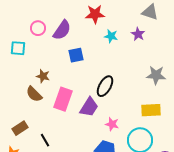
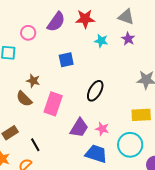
gray triangle: (150, 12) -> (126, 17), moved
purple semicircle: (62, 30) -> (56, 22), moved
purple trapezoid: (89, 107) -> (79, 128), moved

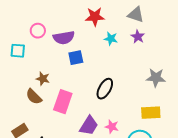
purple semicircle: (56, 22) -> (64, 38), moved, turned 45

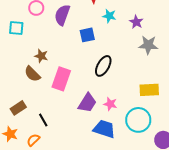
purple star: (138, 37) -> (136, 22), moved
purple semicircle: (64, 38) -> (62, 15), turned 120
blue square: (76, 58) -> (87, 35), moved
gray star: (156, 78) -> (148, 45), moved

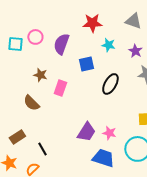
cyan square: (16, 28) -> (15, 44), moved
brown star: (41, 56) -> (40, 75), moved
black ellipse: (103, 66) -> (110, 84), moved
pink rectangle: (61, 79) -> (60, 88), moved, size x0.7

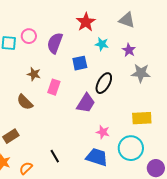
red star: (92, 23) -> (86, 22), turned -30
purple trapezoid: (86, 132) -> (86, 103), moved
black line: (42, 149) -> (55, 156), moved

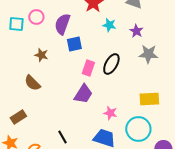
blue square: (80, 63) -> (74, 44), moved
pink rectangle: (54, 87) -> (88, 68), moved
purple trapezoid: (86, 103) -> (83, 94), moved

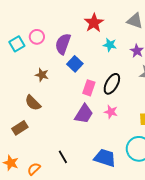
cyan square: (16, 24) -> (17, 44), turned -35
blue square: (74, 44) -> (75, 64), turned -35
pink star: (110, 113) -> (111, 112), moved
brown rectangle: (18, 117) -> (20, 128), moved

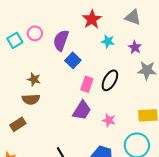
brown star: (42, 75) -> (34, 79), moved
brown semicircle: (33, 103) -> (31, 99), turned -48
pink star: (111, 112) -> (109, 120), moved

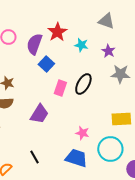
red star: (92, 19) -> (57, 32), moved
purple trapezoid: (82, 110) -> (39, 114), moved
pink star: (109, 120) -> (82, 133), moved

